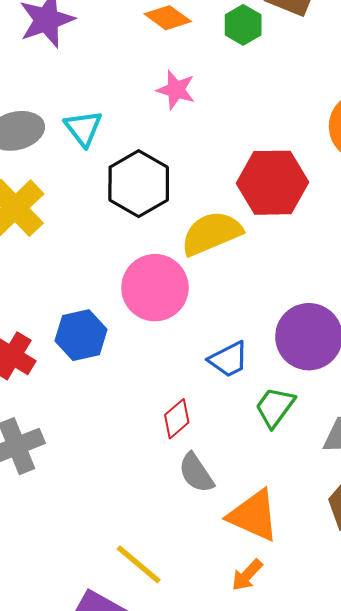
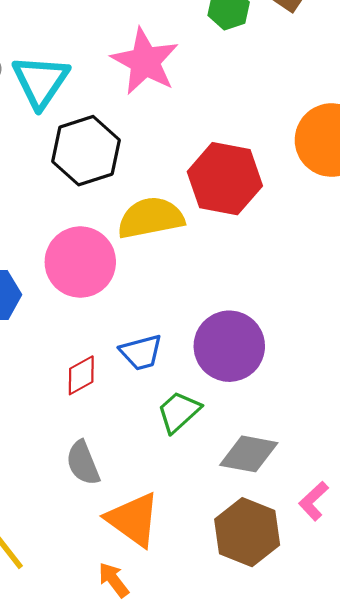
pink star: (176, 90) -> (145, 61), size x1.6
cyan triangle: (83, 128) -> (41, 81), size x1.4
red diamond: (177, 419) -> (81, 375), moved
orange arrow: (247, 575) -> (114, 580), turned 88

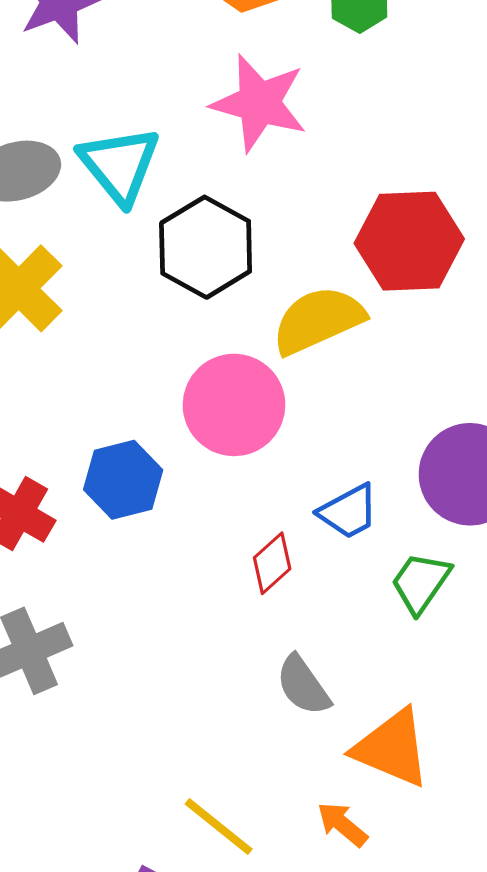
orange arrow: (114, 580) -> (342, 824), moved

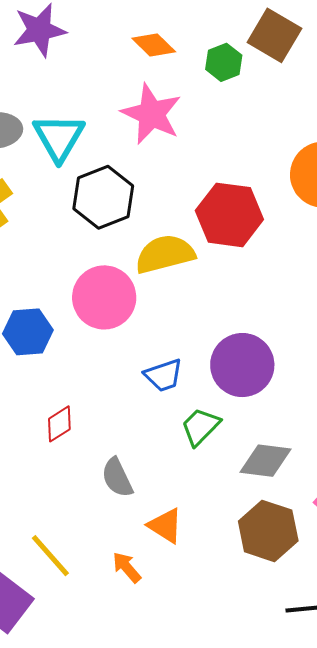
red diamond: (272, 563) -> (59, 424), moved
orange triangle: (392, 748) -> (165, 526), size x0.7

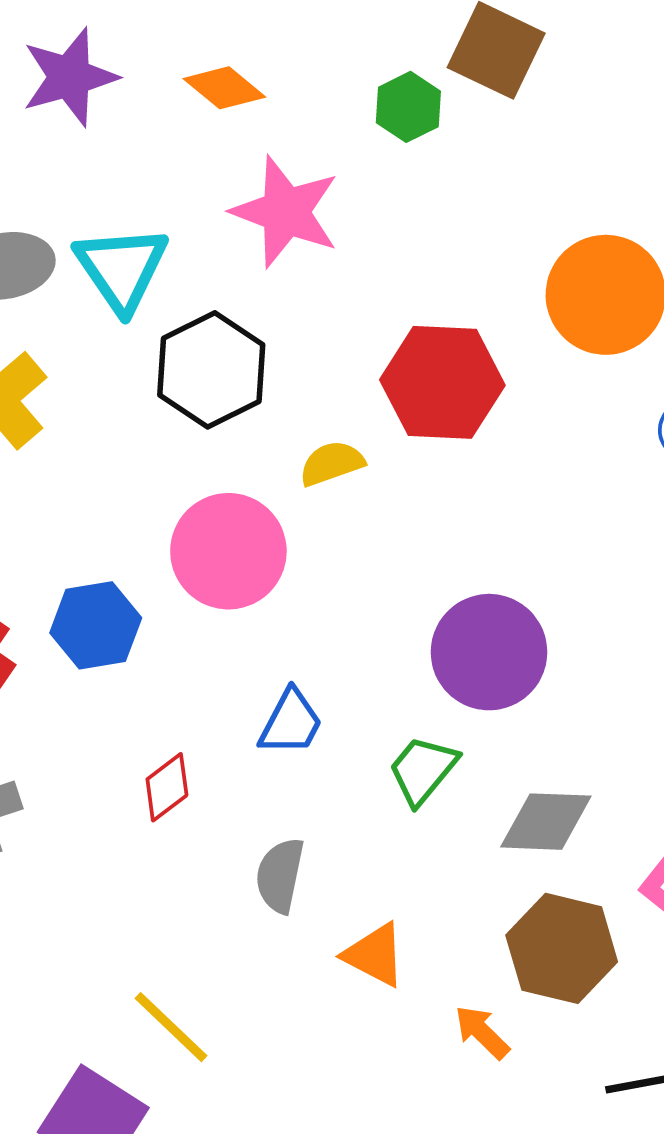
orange diamond: (154, 45) -> (224, 88), moved
yellow semicircle: (165, 254) -> (332, 463), size x0.6
blue trapezoid: (164, 375) -> (291, 722), moved, turned -39
gray semicircle: (117, 478) -> (280, 875), turned 42
orange arrow: (127, 567) -> (482, 1032), moved

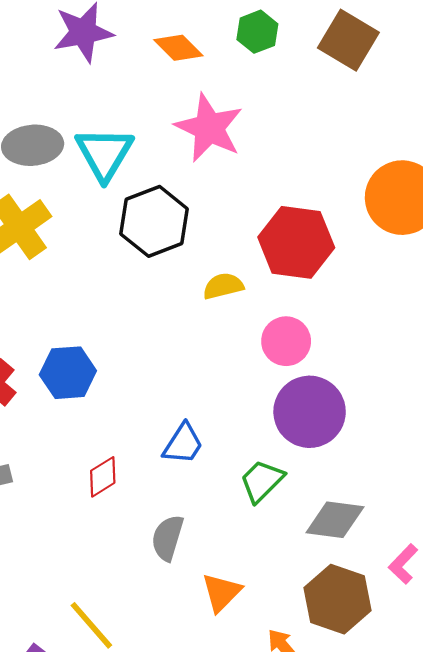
green hexagon: (408, 107) -> (257, 32), moved
pink circle: (228, 551) -> (286, 341), moved, size x0.7
orange triangle: (375, 955) -> (221, 592), turned 42

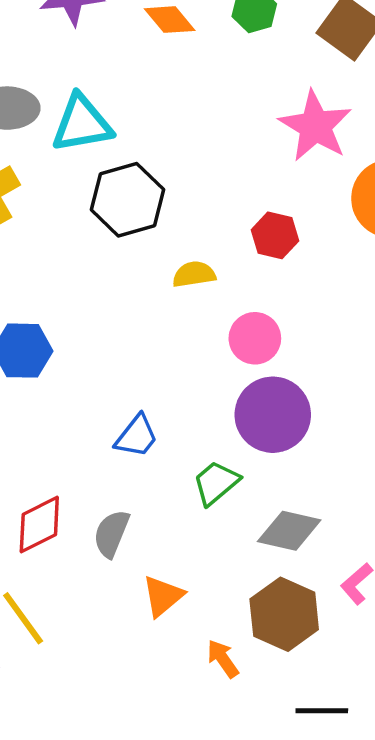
pink star: (209, 128) -> (315, 126), moved
cyan triangle: (104, 154) -> (82, 124), turned 44
red hexagon: (296, 242) -> (275, 235), size x0.6
red diamond: (103, 477) -> (39, 524), moved, size x1.4

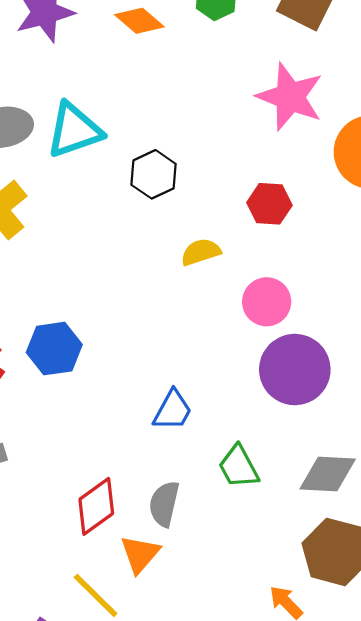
black hexagon: (128, 200) -> (154, 174), moved, size x0.7
green trapezoid: (216, 483) -> (239, 467), moved, turned -69
orange triangle: (163, 596) -> (140, 554), moved

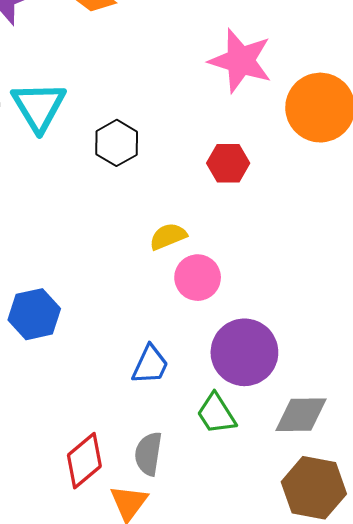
cyan triangle: (74, 130) -> (39, 106), turned -38
yellow semicircle: (201, 252) -> (168, 236), moved
pink circle: (267, 302) -> (198, 278), moved
purple circle: (295, 370) -> (244, 352), moved

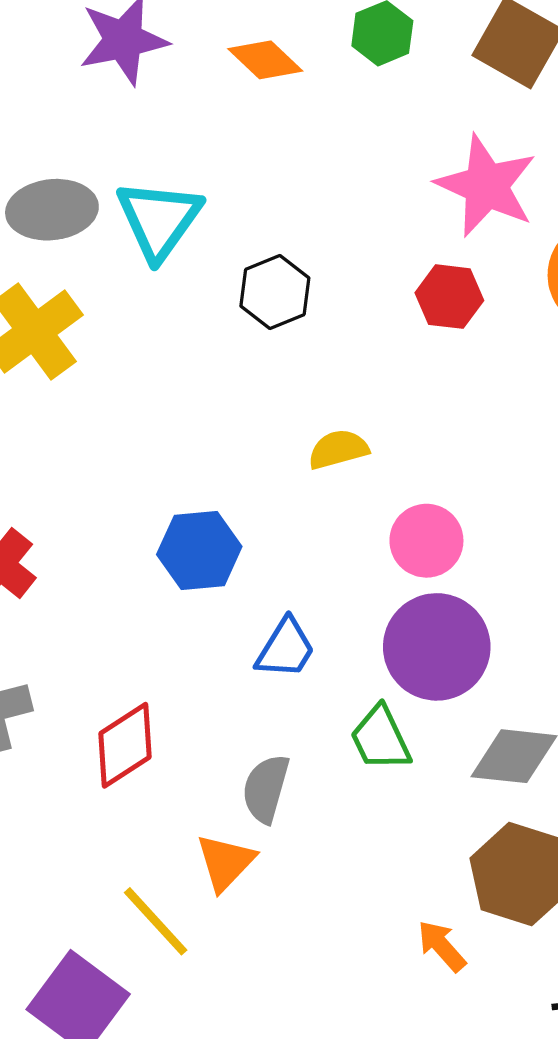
red hexagon: (228, 163) -> (449, 297), moved
pink circle: (198, 278) -> (426, 541), moved
blue hexagon: (34, 314) -> (199, 551), moved
red diamond: (84, 461) -> (125, 745), moved

